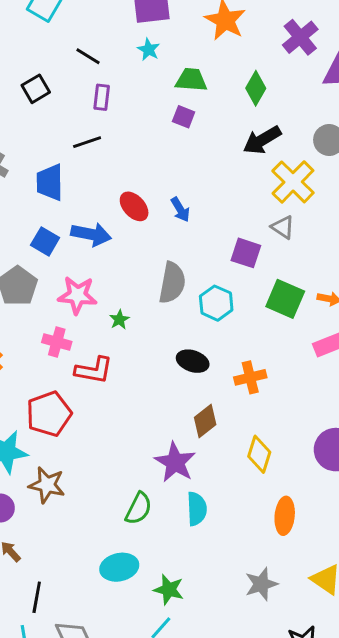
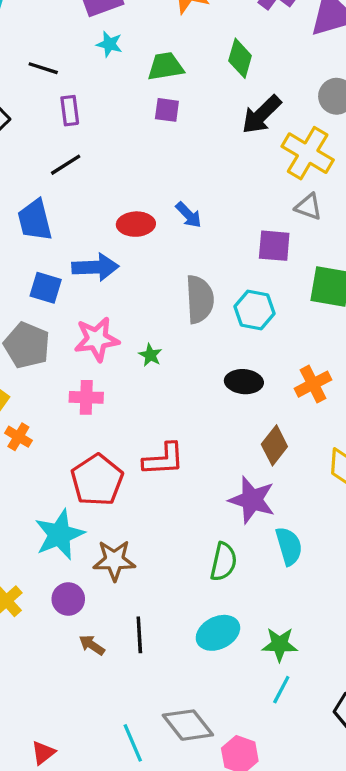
red ellipse: (134, 206) -> (136, 224), turned -36
red L-shape: (94, 370) -> (164, 459), moved
black line: (37, 597) -> (139, 635), moved

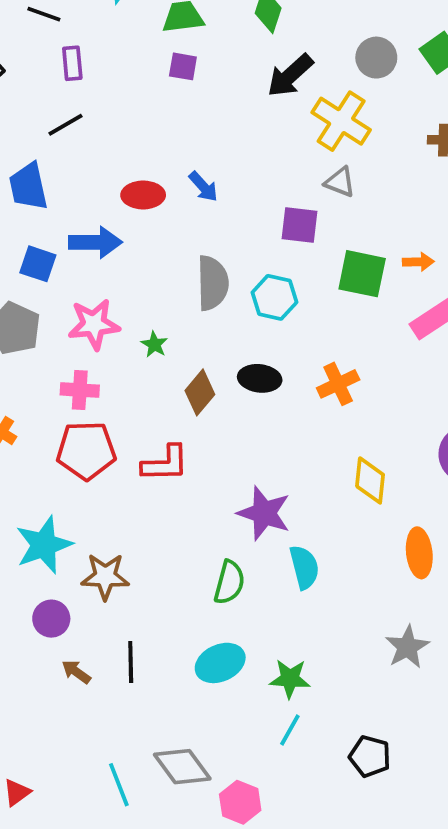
brown diamond: (274, 445) -> (200, 392), moved
red pentagon: (97, 480) -> (86, 450), moved, turned 30

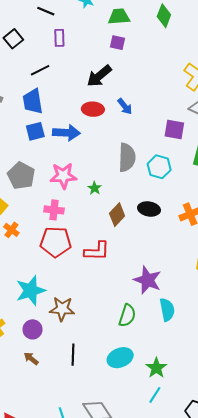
black arrow: (290, 75) -> (99, 76), moved
black line: (66, 125) -> (40, 70), moved
blue square: (38, 264) -> (35, 131), moved, turned -36
brown arrow: (76, 672) -> (31, 358), moved
green star: (290, 679) -> (156, 368), turned 30

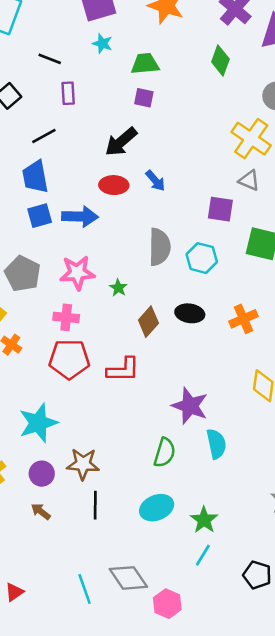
green diamond: (164, 16) -> (220, 61), moved
brown star: (62, 309) -> (83, 464), moved

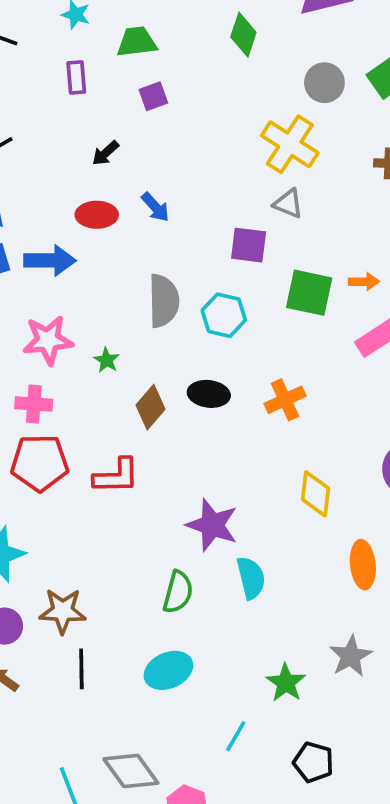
purple rectangle: (68, 93) -> (76, 77), moved
purple square: (144, 98) -> (153, 96), moved, turned -30
black arrow: (121, 142) -> (105, 153), size x0.6
green star: (204, 520) -> (286, 683), moved

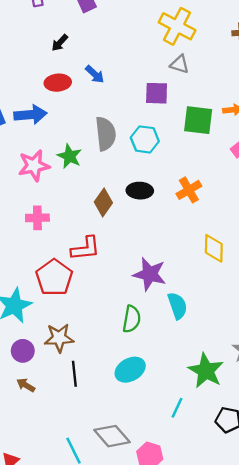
green star: (107, 360) -> (70, 156), moved, size x1.5
pink cross: (34, 404) -> (37, 218), moved
red pentagon: (40, 463) -> (54, 277), moved, turned -30
green star: (286, 683) -> (206, 371), size x1.4

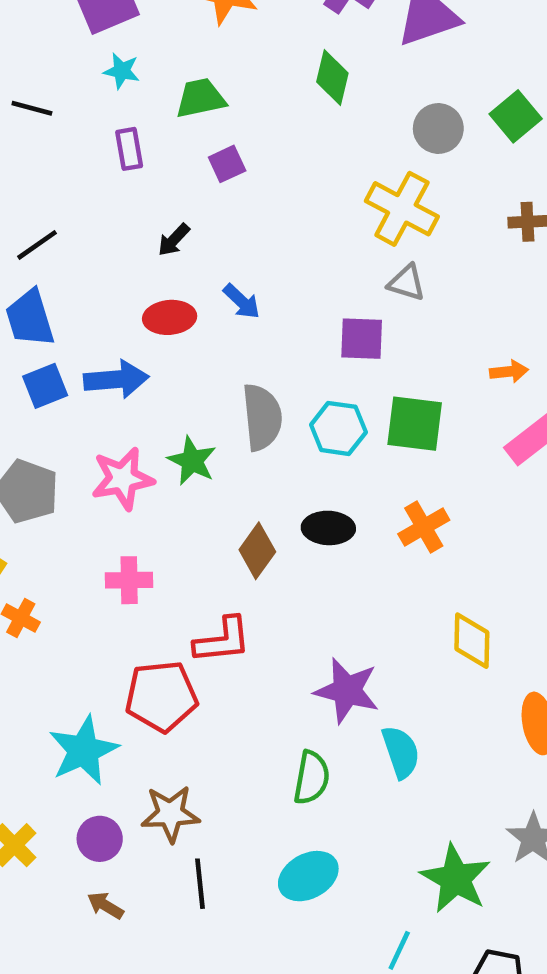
green square: (198, 120) -> (415, 424), moved
red pentagon: (54, 277) -> (161, 696), turned 30

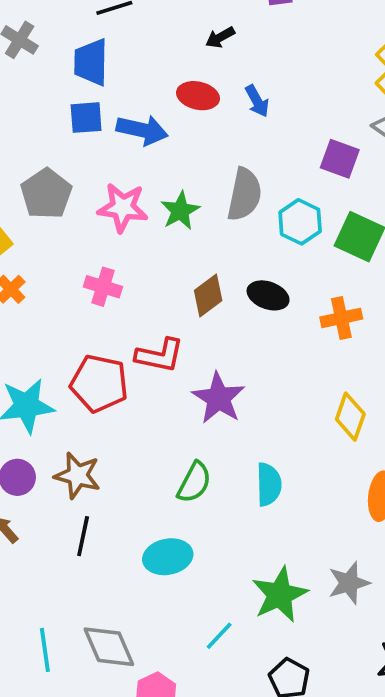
purple star: (347, 691) -> (219, 398), moved

